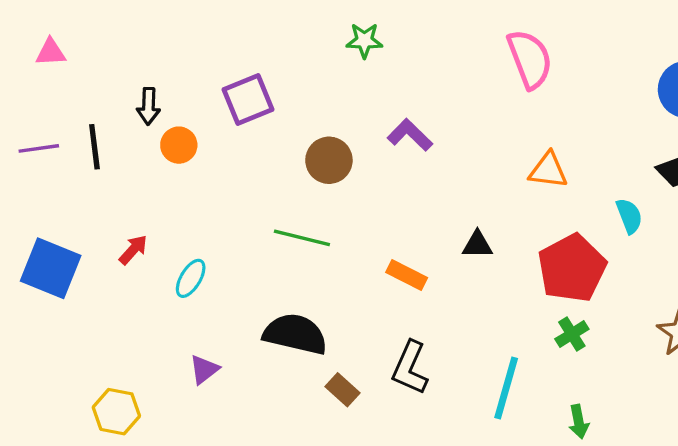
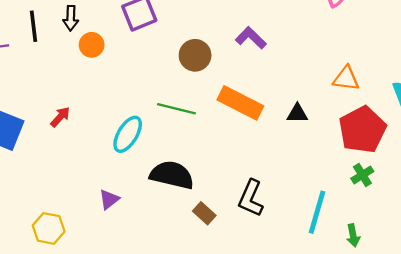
black line: (94, 147) -> (34, 26), moved
orange triangle: (548, 170) -> (346, 79), moved
orange rectangle: (407, 275) -> (240, 103), moved, size x1.6
cyan ellipse: (191, 278) -> (128, 134), moved, size x1.4
green arrow: (579, 422) -> (353, 235), moved

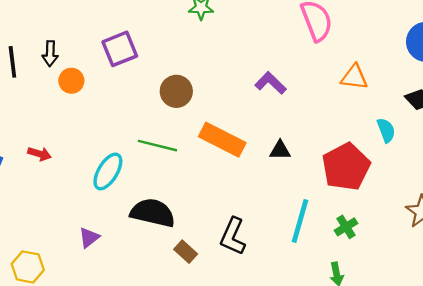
purple L-shape: (251, 38) -> (271, 83), moved
orange triangle: (346, 79) -> (354, 77), moved
red arrow: (60, 117) -> (40, 154), turned 65
green cross: (362, 175) -> (346, 227), moved
cyan line: (317, 212) -> (300, 221), moved

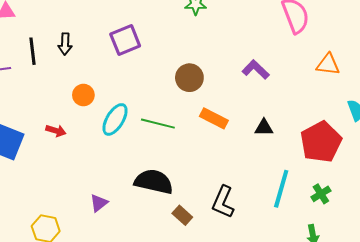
orange circle: (71, 81) -> (83, 95), moved
brown circle: (176, 91) -> (189, 78), moved
orange rectangle: (222, 140) -> (214, 118), size x0.7
cyan ellipse: (108, 171) -> (115, 119), moved

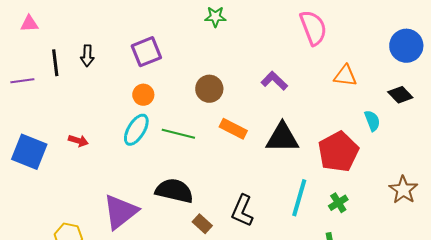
orange circle: (83, 95) -> (143, 95), moved
black triangle: (264, 128) -> (282, 138), size x1.8
purple triangle: (99, 203) -> (120, 212), size x2.0

